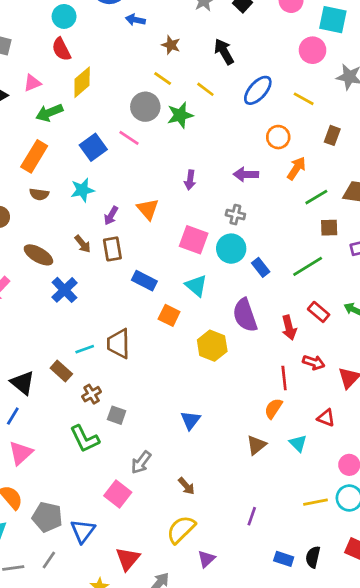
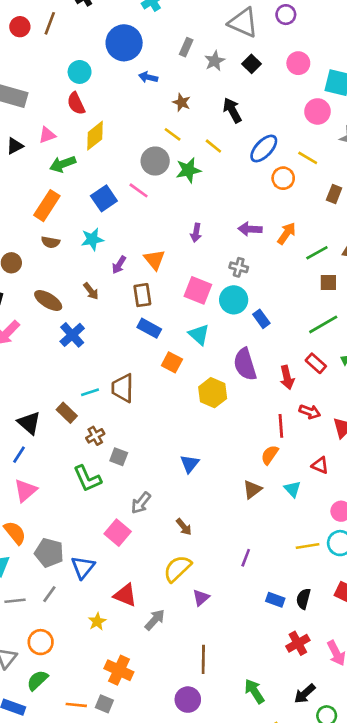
orange circle: (278, 137) -> (283, 178), moved
orange arrow: (296, 168) -> (287, 233), moved
brown rectangle: (112, 249) -> (142, 295), moved
green line: (308, 266) -> (323, 324), moved
red triangle: (128, 559) -> (125, 595), turned -50

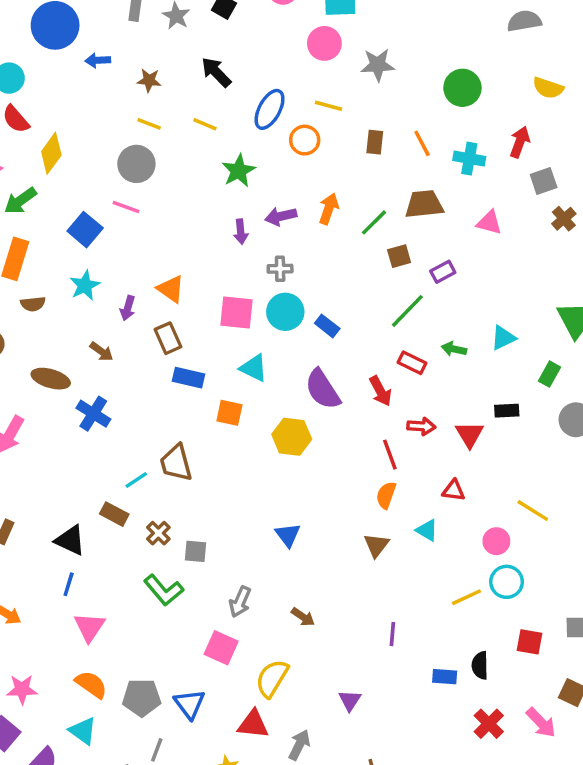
green star: (188, 170) -> (239, 171), moved
purple arrow: (196, 233) -> (241, 232), moved
yellow semicircle: (177, 569) -> (272, 678), moved

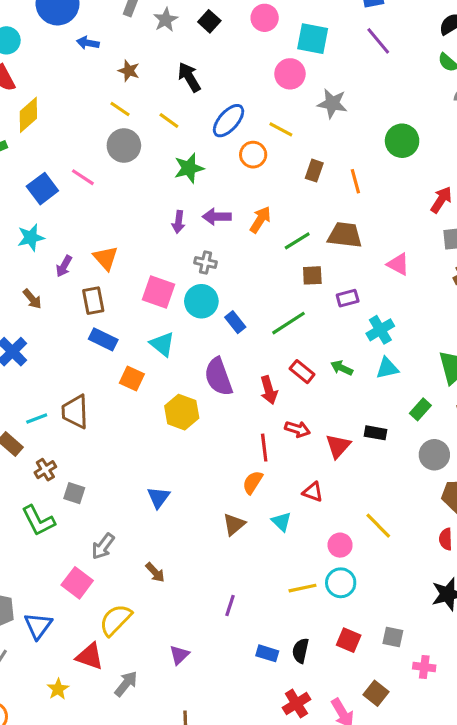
cyan cross: (469, 159) -> (380, 330), moved, turned 36
gray circle: (136, 164) -> (124, 146), moved
green line: (407, 311) -> (288, 323), moved

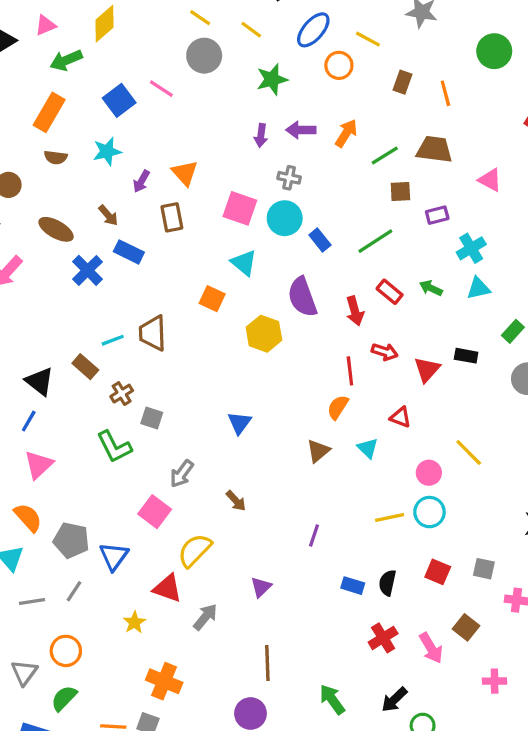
blue rectangle: (103, 339) -> (129, 252), moved

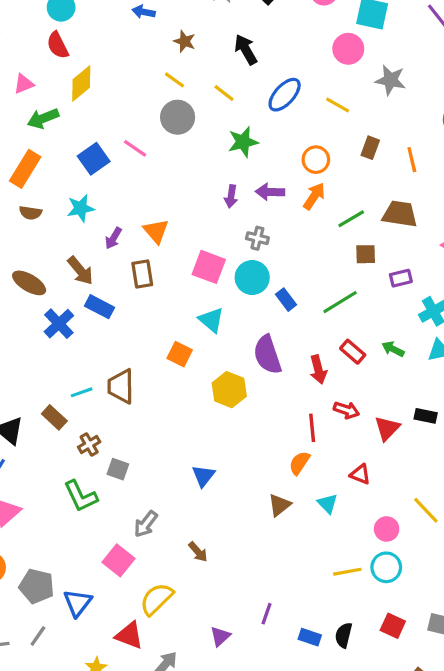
orange circle: (339, 65) -> (316, 160), moved
brown arrow: (108, 215) -> (80, 271), size x1.4
purple line: (314, 536) -> (266, 614), moved

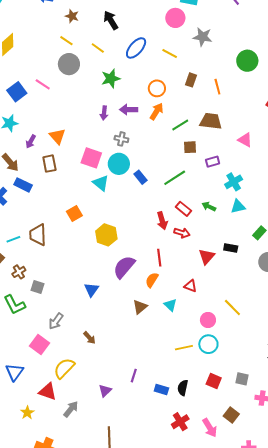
cyan triangle: (211, 320) -> (101, 183), moved
orange square: (180, 354) -> (74, 213), turned 35
purple semicircle: (267, 355) -> (124, 267), moved, turned 60
red arrow: (346, 410) -> (182, 233), moved

